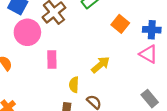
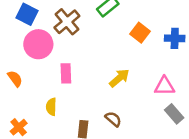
pink triangle: (149, 54) -> (164, 86), moved, turned -30
yellow semicircle: (74, 85) -> (51, 107), moved

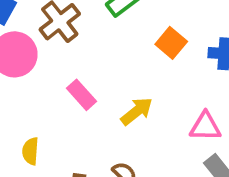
pink rectangle: (66, 73) -> (81, 95), moved, turned -42

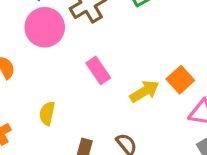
orange square: (171, 43) -> (180, 80), moved

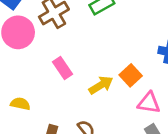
yellow semicircle: (47, 113) -> (20, 104), turned 90

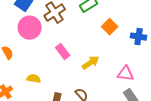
orange square: (131, 75) -> (110, 27), moved

